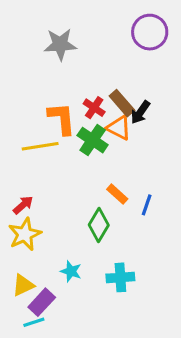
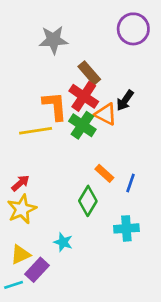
brown rectangle: (122, 103) -> (89, 73), moved
red cross: (94, 108) -> (84, 96), size x1.5
cyan cross: (120, 277) -> (126, 228), moved
cyan line: (34, 322) -> (14, 285), moved

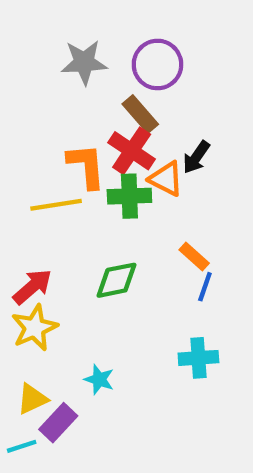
purple circle: (133, 29) -> (157, 64), moved
green cross: (82, 125) -> (129, 196), turned -36
orange rectangle: (104, 173) -> (194, 256), moved
red arrow: (20, 183) -> (32, 287), size x1.4
green diamond: (88, 201) -> (116, 280), moved, turned 48

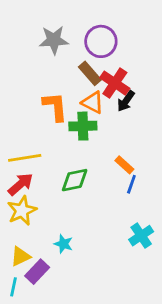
red cross: (132, 151) -> (115, 83), moved
orange triangle: (166, 179) -> (93, 102), moved
yellow line: (56, 205) -> (25, 158), moved
cyan cross: (198, 358) -> (141, 236), moved, turned -30
cyan line: (22, 446) -> (14, 287), turned -60

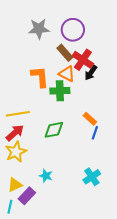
cyan cross: (141, 236) -> (92, 177), moved

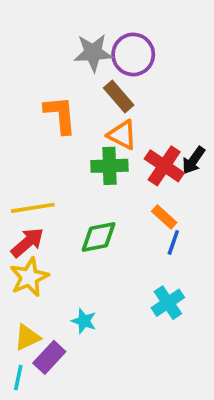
gray star: (39, 29) -> (93, 53), moved
red cross: (83, 60) -> (164, 166), moved
black arrow: (91, 73) -> (193, 160), moved
orange L-shape: (40, 77) -> (60, 115), moved
cyan cross: (92, 177) -> (168, 303), moved

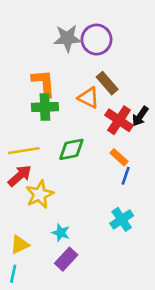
brown rectangle: (119, 96) -> (107, 83), moved
green cross: (109, 166) -> (45, 107), moved
green diamond: (99, 237) -> (71, 149), moved
yellow star: (29, 277) -> (40, 194), moved
purple rectangle: (49, 357) -> (66, 259), moved

